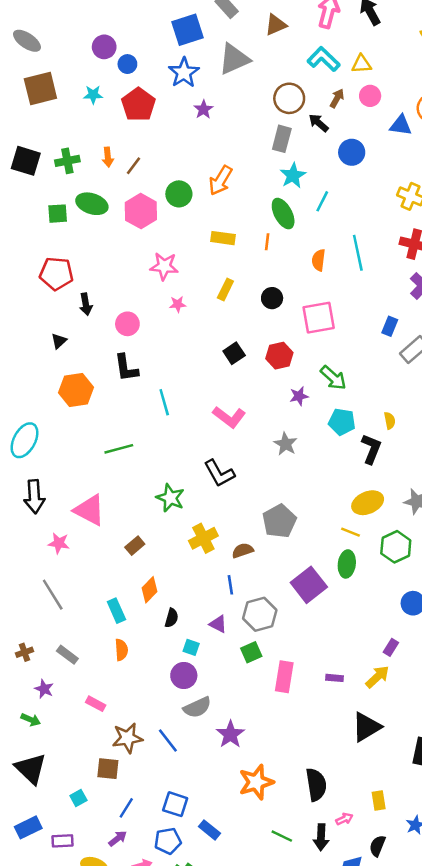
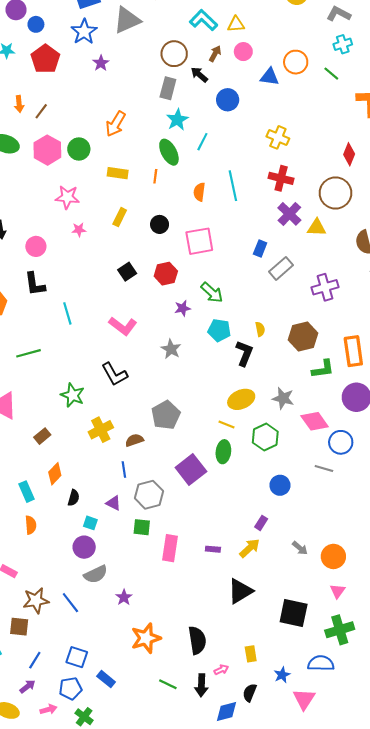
green circle: (179, 194) -> (79, 149), moved
green square: (251, 652) -> (142, 527), turned 30
purple star: (230, 734) -> (124, 597), size x0.7

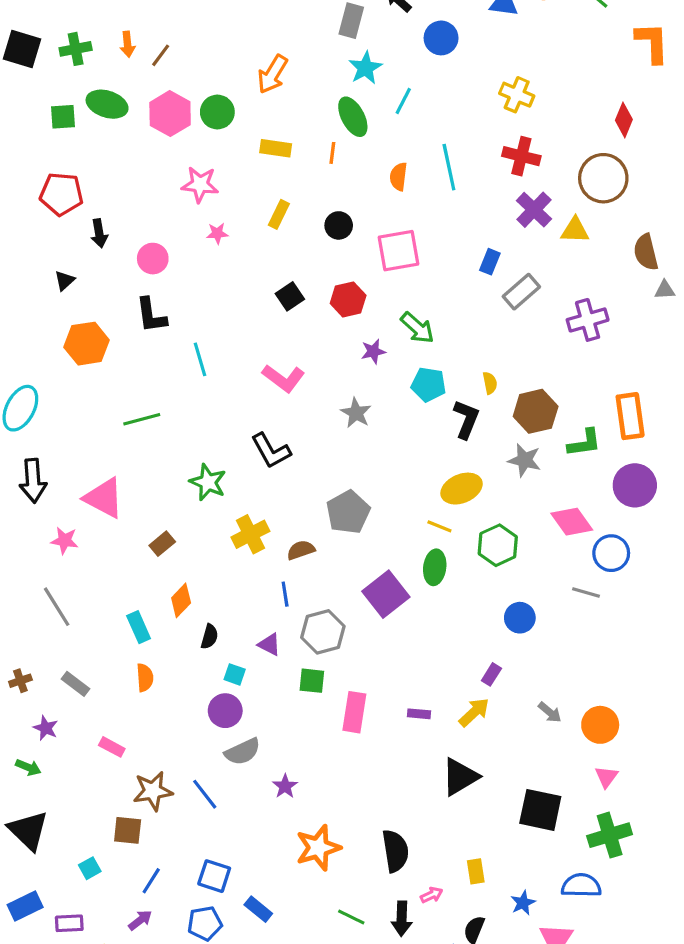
brown hexagon: (303, 337) -> (536, 411), moved
gray star: (283, 398) -> (525, 460), moved

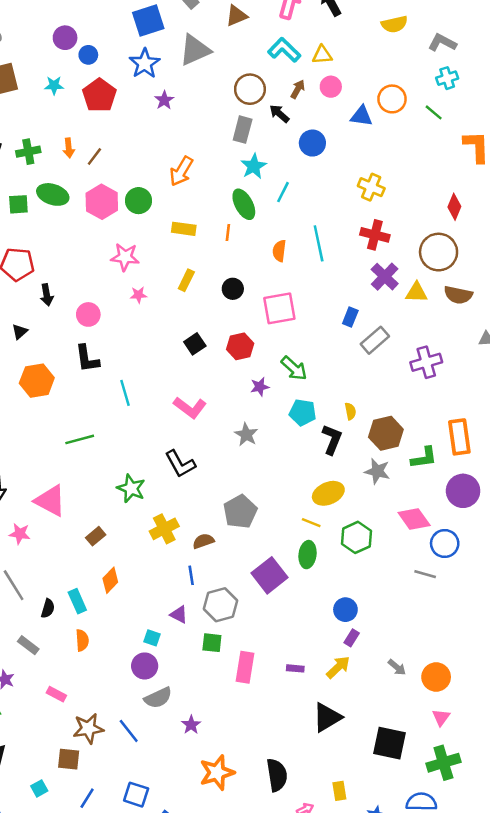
brown semicircle: (646, 252) -> (458, 295), moved, turned -64
blue circle: (520, 618) -> (345, 610), moved
black semicircle: (209, 637) -> (48, 608), moved

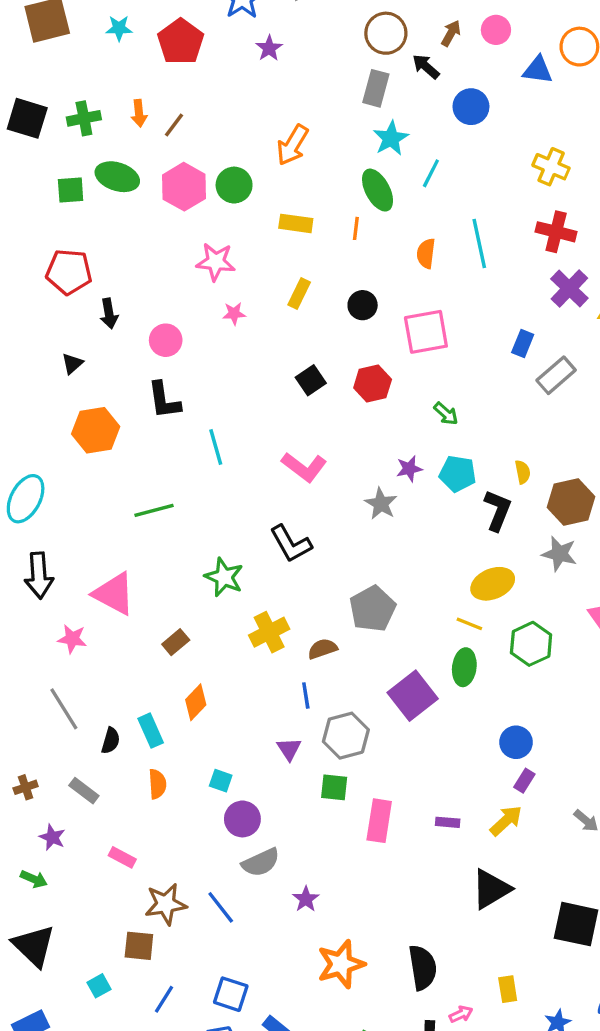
green arrow: (294, 368) -> (446, 414), size x0.7
purple star: (260, 387) -> (409, 469), moved
purple triangle: (179, 615) -> (289, 749), turned 30
cyan square: (152, 638) -> (221, 781), moved

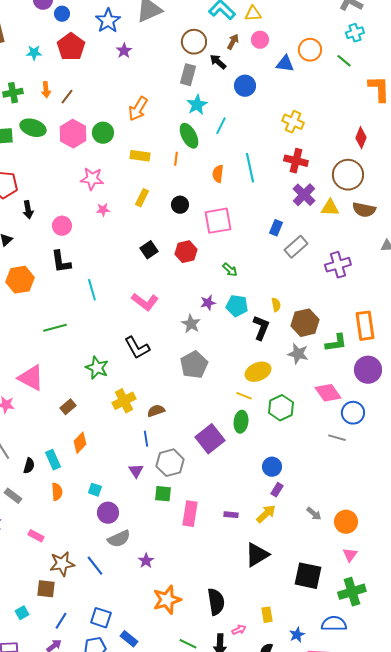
cyan star: (119, 28) -> (34, 53), moved
gray pentagon: (373, 609) -> (194, 365), moved

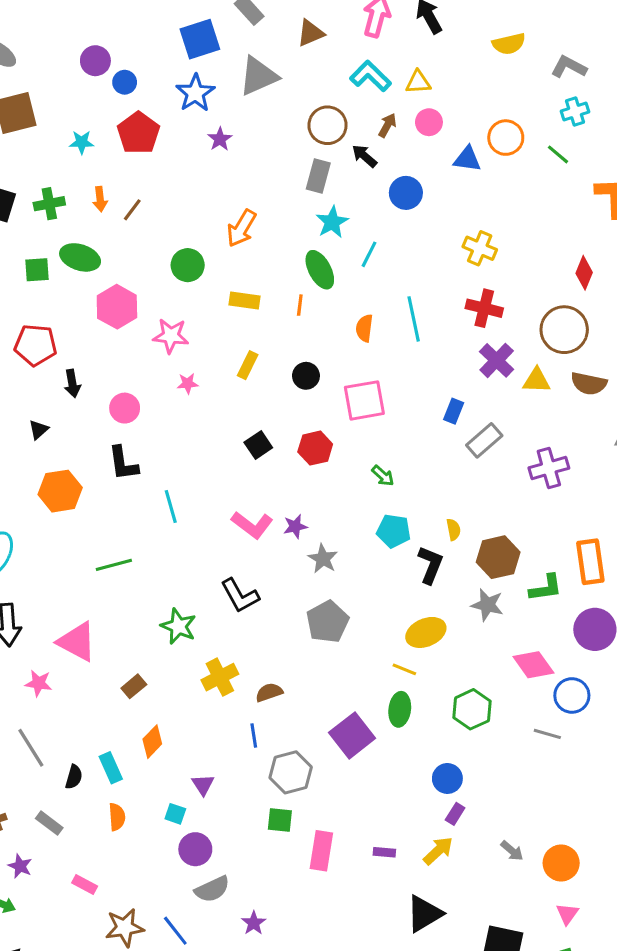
pink hexagon: (73, 134) -> (117, 307), moved
purple star: (208, 303) -> (295, 526), moved
green hexagon: (281, 408) -> (472, 709), moved
purple triangle: (136, 471) -> (203, 785), moved

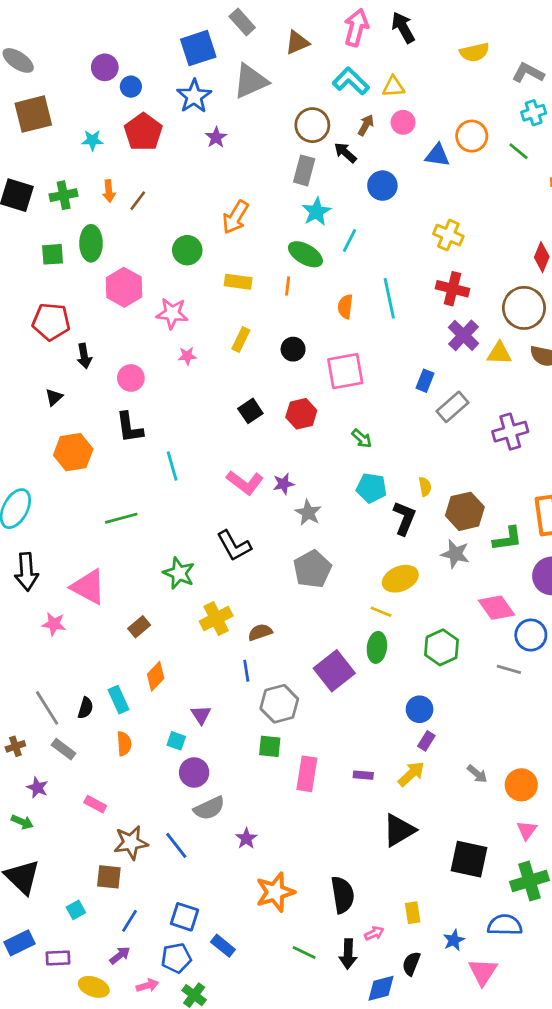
green ellipse: (80, 257) -> (91, 243), turned 72
green ellipse: (320, 270) -> (305, 254), turned -32
gray line: (31, 748) -> (47, 708), moved

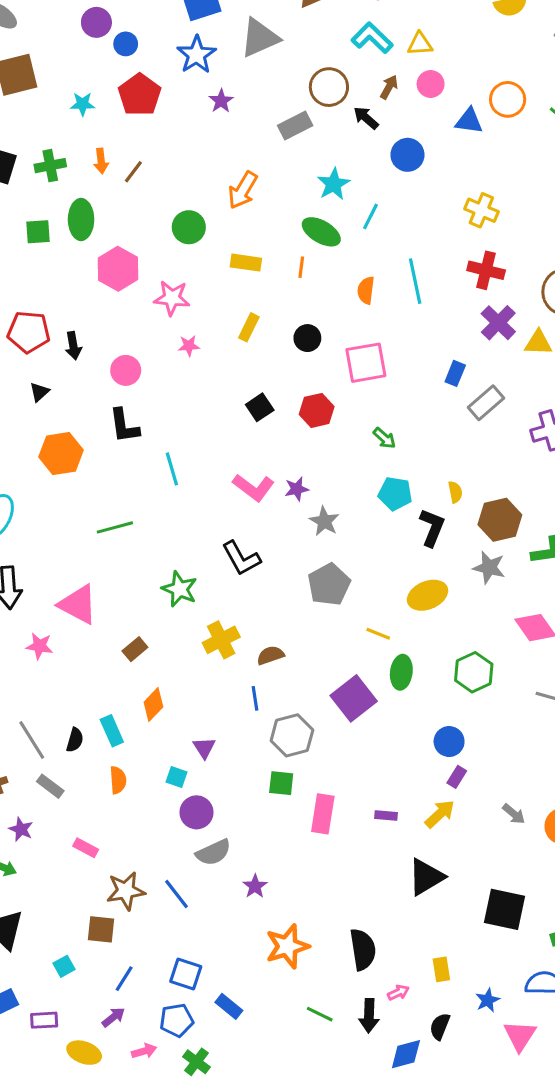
gray rectangle: (304, 170) -> (295, 126), moved, turned 48
red pentagon: (51, 322) -> (29, 332), moved
yellow line: (381, 612) -> (378, 634), moved

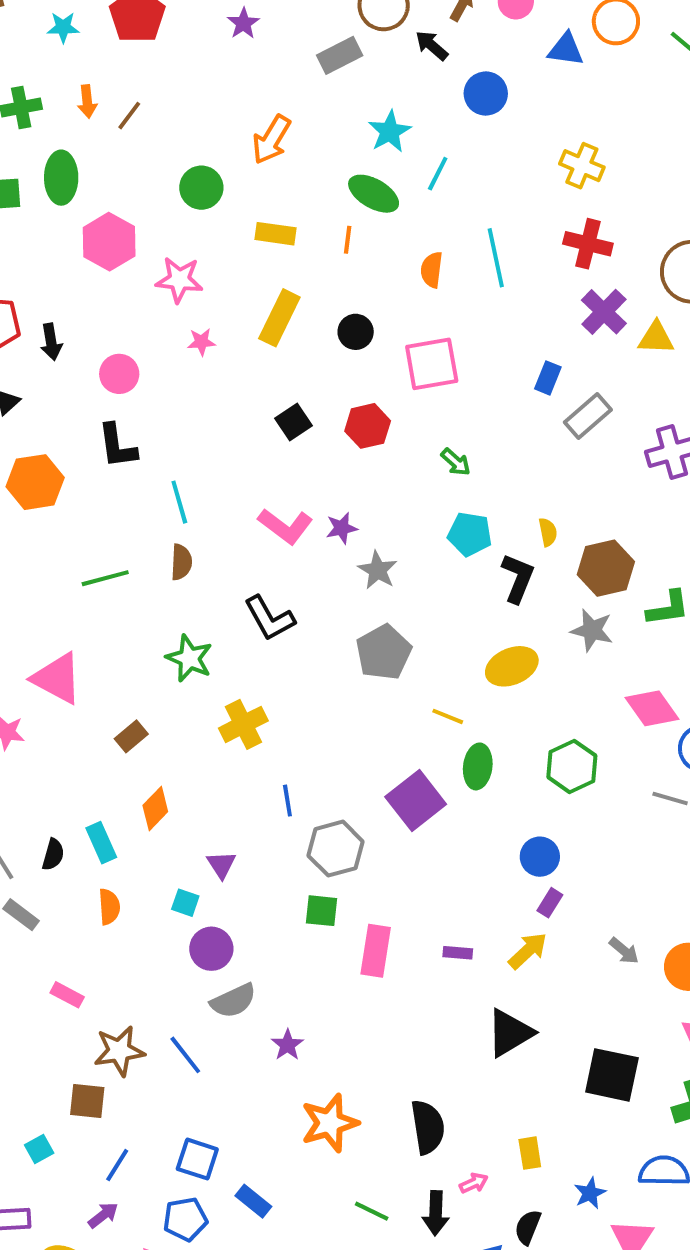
yellow rectangle: (249, 327) -> (279, 318), size x1.5
brown semicircle: (270, 655) -> (181, 562), moved, turned 112

